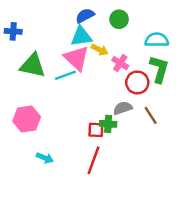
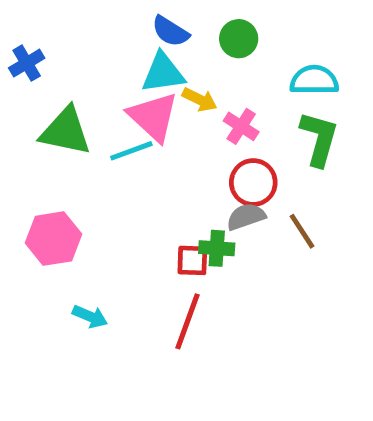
blue semicircle: (85, 16) -> (170, 31), turned -120
blue cross: (13, 31) -> (27, 63), turned -35
red circle: (137, 82) -> (253, 182), moved

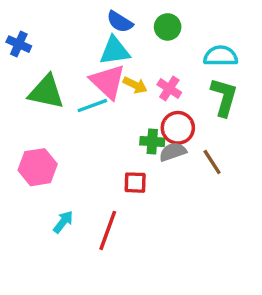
blue cross: (27, 63) -> (19, 44), turned -35
yellow arrow: (200, 100) -> (135, 85), moved
green cross: (217, 248) -> (152, 142), moved
cyan arrow: (90, 317) -> (63, 222), turned -75
red line: (187, 321) -> (108, 230), moved

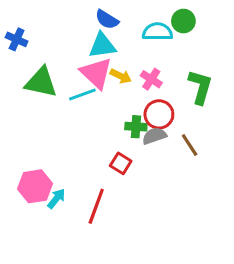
green circle: (168, 27) -> (183, 21), moved
cyan semicircle: (221, 56) -> (157, 32), moved
pink hexagon: (38, 167) -> (35, 186), moved
red square: (135, 183) -> (121, 163), turned 30

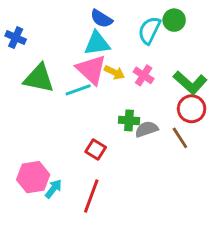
cyan semicircle: (157, 32) -> (149, 30), turned -64
green L-shape: (200, 87) -> (190, 83), turned 116
red circle: (159, 114) -> (192, 109), moved
red square: (121, 163) -> (96, 149), moved

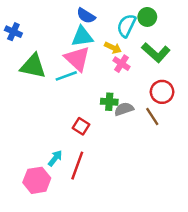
yellow arrow: (114, 72) -> (113, 48), moved
green L-shape: (190, 83) -> (156, 53), moved
pink hexagon: (33, 177) -> (37, 180), moved
cyan arrow: (53, 189) -> (55, 158), moved

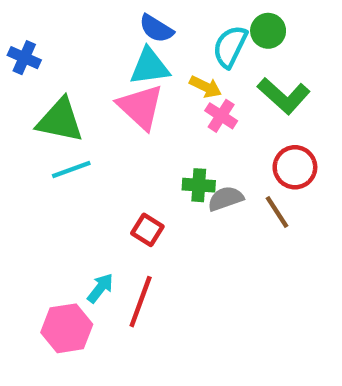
cyan line: (66, 76) -> (71, 170), moved

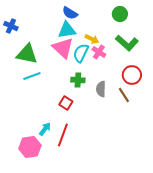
cyan semicircle: (230, 46) -> (81, 53), moved
green cross: (199, 185) -> (78, 80), moved
gray semicircle: (226, 199) -> (101, 89), turned -70

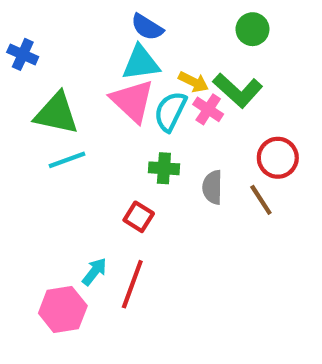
green L-shape: (127, 43) -> (238, 90), moved

